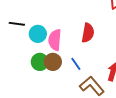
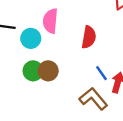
pink semicircle: (55, 40) -> (50, 21), moved
blue line: (76, 64) -> (101, 73), moved

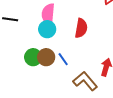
cyan circle: (31, 38) -> (47, 29), moved
blue line: (101, 73) -> (63, 59), moved

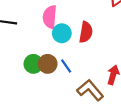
cyan circle: (47, 29) -> (62, 33), moved

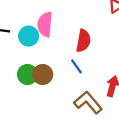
cyan circle: (62, 33) -> (29, 36), moved
blue line: (66, 66) -> (76, 66), moved

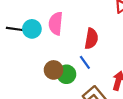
cyan circle: (29, 36) -> (32, 29), moved
green circle: (27, 75) -> (66, 74), moved

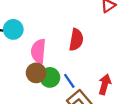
pink semicircle: (56, 23) -> (38, 51), moved
blue line: (85, 62) -> (69, 81), moved

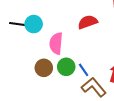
red semicircle: (76, 40) -> (88, 22), moved, turned -120
brown circle: (36, 73) -> (44, 68), moved

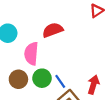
red semicircle: (88, 22) -> (53, 30), moved

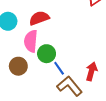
red semicircle: (53, 30) -> (39, 18), moved
green circle: (42, 78) -> (47, 54), moved

